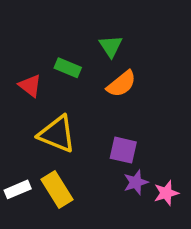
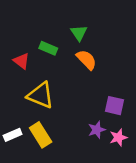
orange semicircle: (121, 84) -> (86, 60), turned -95
purple square: (123, 150) -> (115, 106), moved

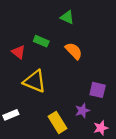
green triangle: (79, 33) -> (67, 17), moved, turned -32
yellow rectangle: (41, 135) -> (57, 122), moved
pink star: (118, 137) -> (101, 128), moved

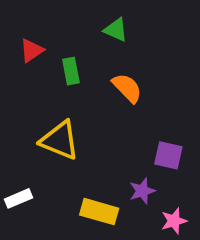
green rectangle: (41, 41) -> (71, 71), turned 56
red triangle: (18, 52) -> (32, 50), moved, turned 48
yellow rectangle: (57, 122) -> (99, 212), turned -42

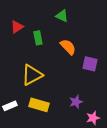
yellow triangle: (60, 140) -> (32, 75), turned -50
purple square: (168, 155) -> (90, 64), moved
yellow rectangle: (99, 212) -> (39, 105), moved

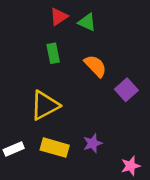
red triangle: (17, 27) -> (59, 17), moved
purple square: (90, 64) -> (126, 90), turned 35
purple star: (76, 102) -> (93, 143), moved

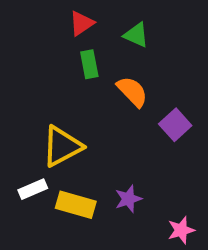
green triangle: (87, 22) -> (136, 35), moved
green rectangle: (53, 53) -> (89, 64), moved
white rectangle: (14, 149) -> (33, 189), moved

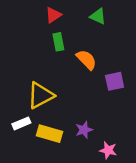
green triangle: (136, 35) -> (98, 16), moved
purple square: (175, 125) -> (115, 81), turned 30
pink star: (181, 230) -> (108, 150), moved, turned 30

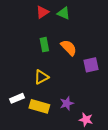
green triangle: (98, 16) -> (64, 13), moved
green rectangle: (58, 42) -> (44, 45), moved
yellow triangle: (41, 95) -> (41, 77), moved, size x0.7

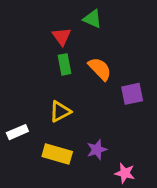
red triangle: (42, 12) -> (62, 36), moved, turned -32
white rectangle: (17, 98) -> (17, 132), moved

